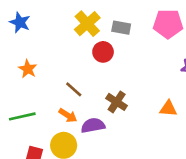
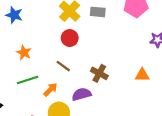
red circle: (103, 52) -> (70, 38), moved
orange arrow: (68, 115) -> (50, 90), moved, turned -72
green line: (22, 116) -> (28, 80), moved

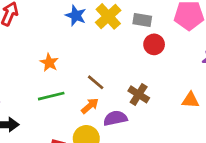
blue star: (14, 15) -> (76, 16), moved
red circle: (70, 38) -> (154, 44), moved
orange arrow: (50, 90) -> (90, 106), moved

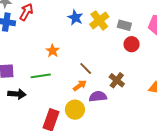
green line: (51, 96) -> (41, 76), moved

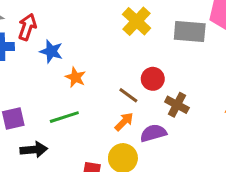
blue star: (75, 18) -> (51, 51), moved
gray rectangle: (124, 25) -> (190, 32), moved, size x1.5
red circle: (132, 44) -> (153, 79), moved

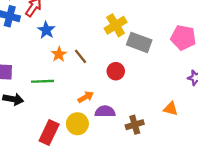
gray rectangle: (190, 32) -> (139, 42), moved
brown line: (128, 95) -> (80, 56), moved
brown cross: (177, 105) -> (135, 125), moved, turned 30

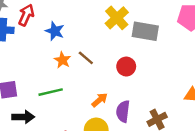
blue star: (46, 30) -> (55, 31), moved
purple semicircle: (105, 111) -> (123, 111), turned -72

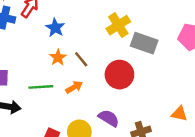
red circle: (126, 67) -> (119, 75), size x1.5
orange arrow: (100, 100) -> (74, 87), moved
purple semicircle: (123, 111) -> (109, 118), turned 105

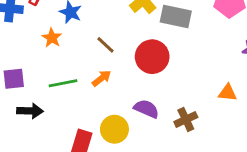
orange star: (58, 57) -> (52, 38), moved

